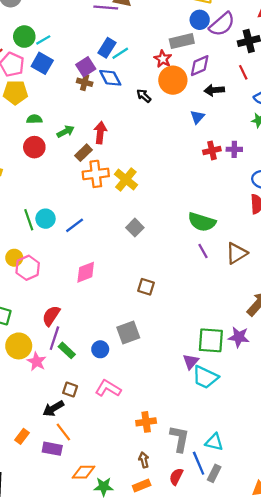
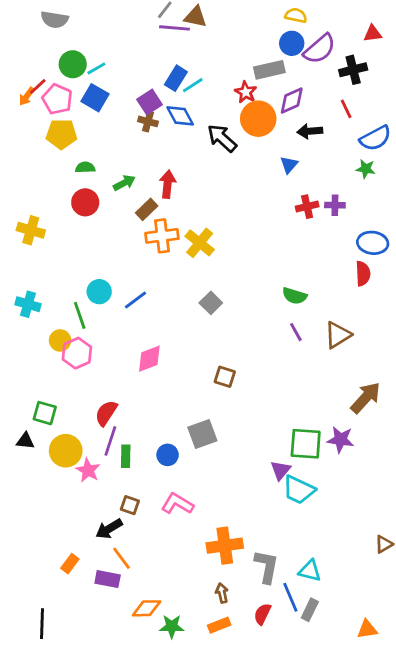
black arrow: (144, 96) -> (222, 138), size x1.6
green line: (29, 220) -> (80, 315), moved
green semicircle: (202, 222) -> (295, 296), size x0.7
green rectangle: (67, 350) -> (126, 456), turned 48
orange cross: (146, 422) -> (225, 546), size x1.4

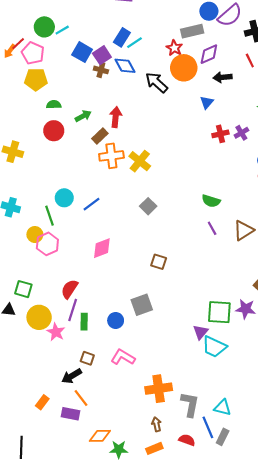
blue square: (95, 98) -> (82, 52), moved
purple cross: (335, 205) -> (241, 133), turned -32
red semicircle: (262, 614) -> (187, 440), turned 84

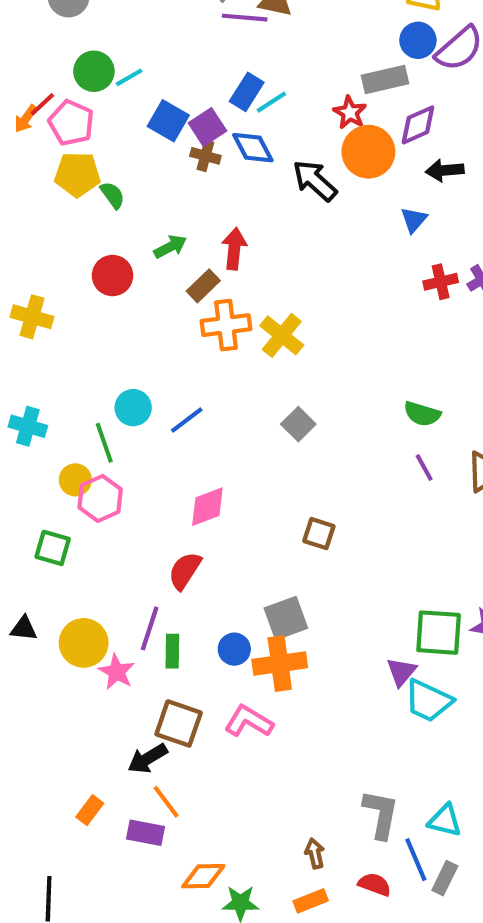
green semicircle: (54, 105) -> (113, 195), moved, turned 56
green square: (23, 289) -> (53, 548), moved
red semicircle: (69, 289) -> (185, 571), moved
brown square: (87, 358) -> (179, 723), size x1.6
orange cross: (159, 389) -> (280, 664), moved

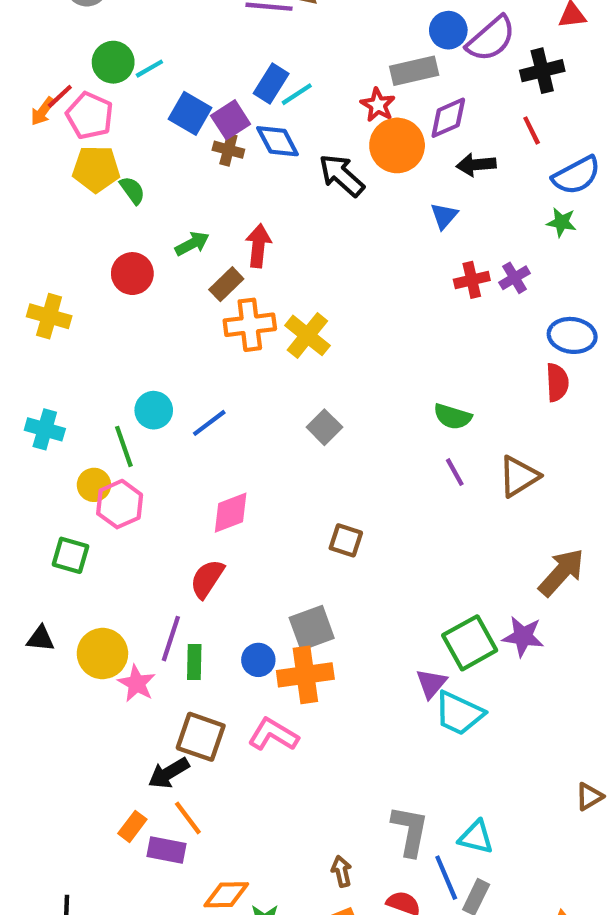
green square: (439, 633) -> (470, 643), turned -33
orange rectangle: (90, 810) -> (132, 826), moved

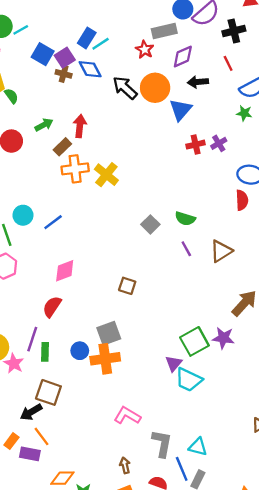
orange circle: (397, 145) -> (155, 88), moved
blue triangle: (444, 216) -> (181, 110), size x1.5
gray square: (324, 427) -> (150, 224), moved
pink L-shape: (273, 735) -> (127, 416), moved

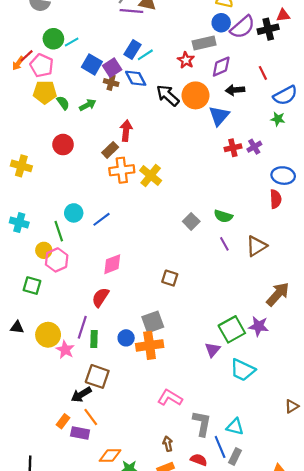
black cross: (234, 31) -> (268, 29), moved
green arrow: (44, 125) -> (88, 105), moved
cyan trapezoid: (189, 380) -> (243, 370), moved

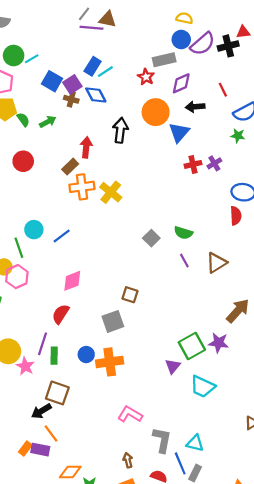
black arrow: (168, 95) -> (120, 130), moved, turned 55
gray square: (153, 322) -> (113, 321), moved
orange rectangle: (63, 421) -> (25, 448), moved

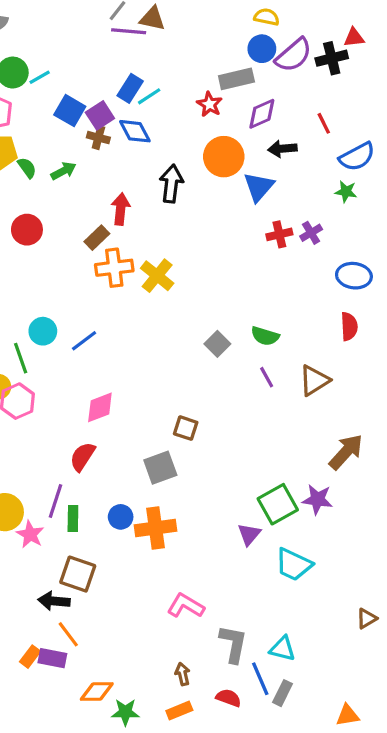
red semicircle: (236, 216) -> (349, 326), moved
black arrow: (41, 411) -> (54, 601), turned 36

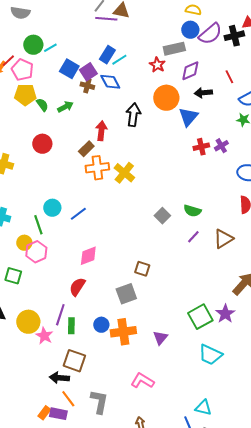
purple line: (267, 377) -> (193, 237), turned 72
purple star: (317, 499) -> (225, 314), turned 30
purple triangle: (249, 534) -> (160, 338), moved
gray L-shape: (233, 644) -> (99, 402), moved

